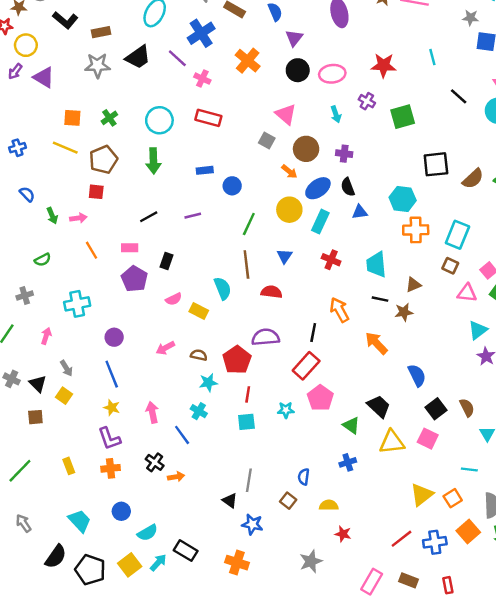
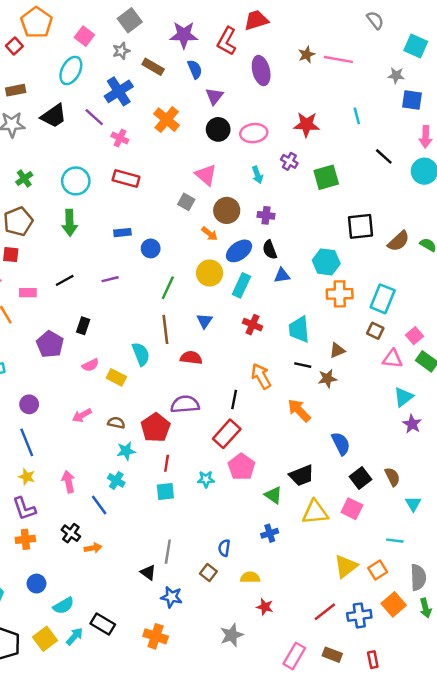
pink rectangle: (130, 248) -> (28, 293), moved
black trapezoid: (379, 406) -> (302, 476), turned 115

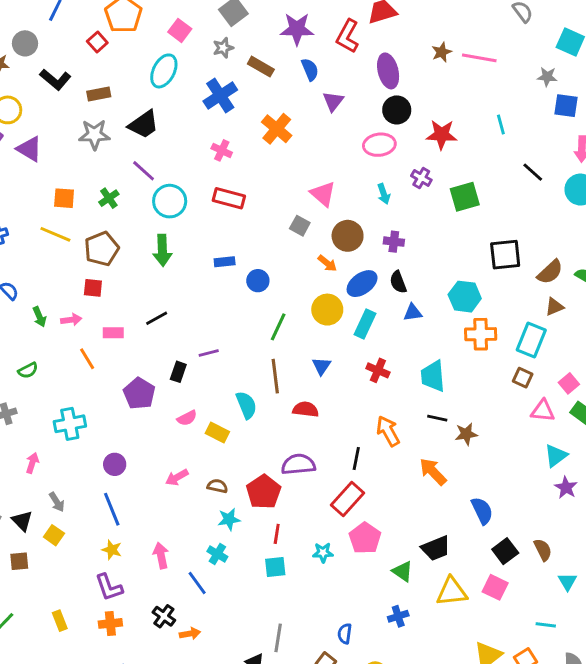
purple line: (94, 117) -> (144, 171), moved
black circle: (218, 129) -> (397, 110), moved
purple line: (110, 279) -> (209, 353), moved
brown triangle: (337, 350) -> (554, 307), moved

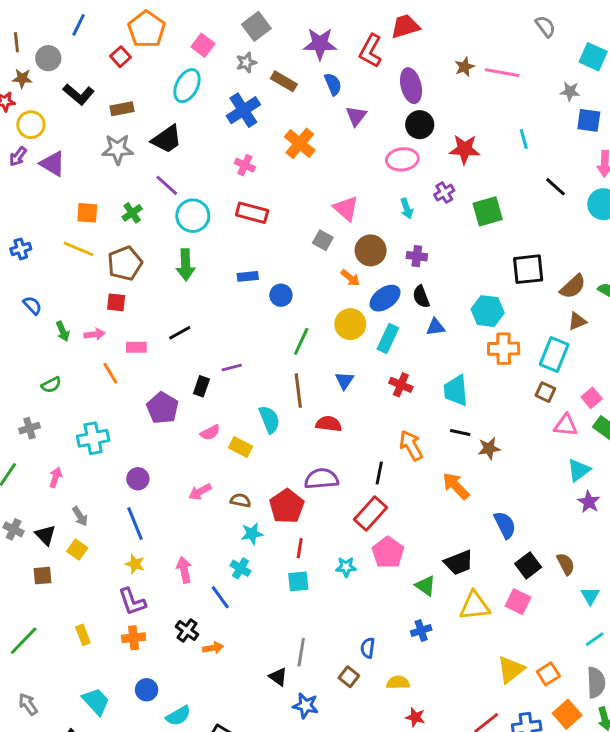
purple cross: (421, 178) -> (444, 193), turned 30
cyan line: (546, 625) -> (595, 639), moved, turned -42

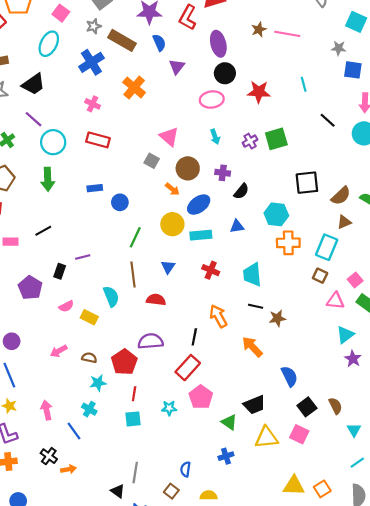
brown rectangle: (284, 81) -> (122, 40), size x1.4
purple cross: (444, 193) -> (250, 141), moved
black semicircle: (421, 297) -> (241, 191), moved, turned -119
cyan rectangle: (388, 339) -> (201, 235), turned 60
yellow triangle: (511, 670) -> (294, 486), turned 40

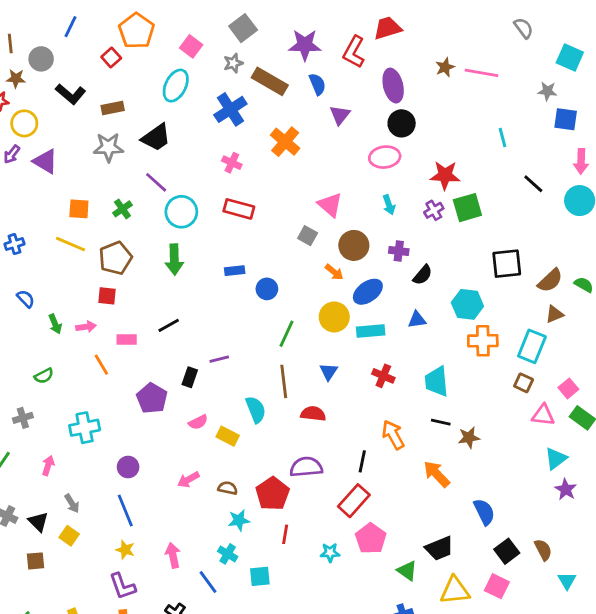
red star: (259, 92) -> (445, 175), moved
cyan square: (133, 419) -> (260, 576), moved

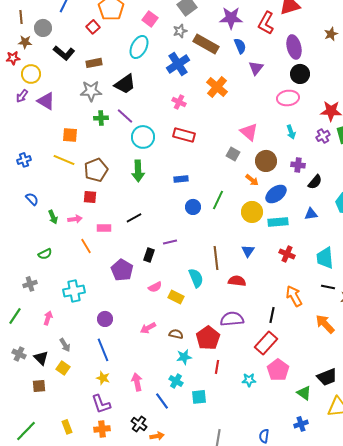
green cross: (122, 209) -> (101, 118), moved, turned 32
blue circle: (267, 289) -> (193, 207), moved
green line: (287, 334) -> (218, 200), moved

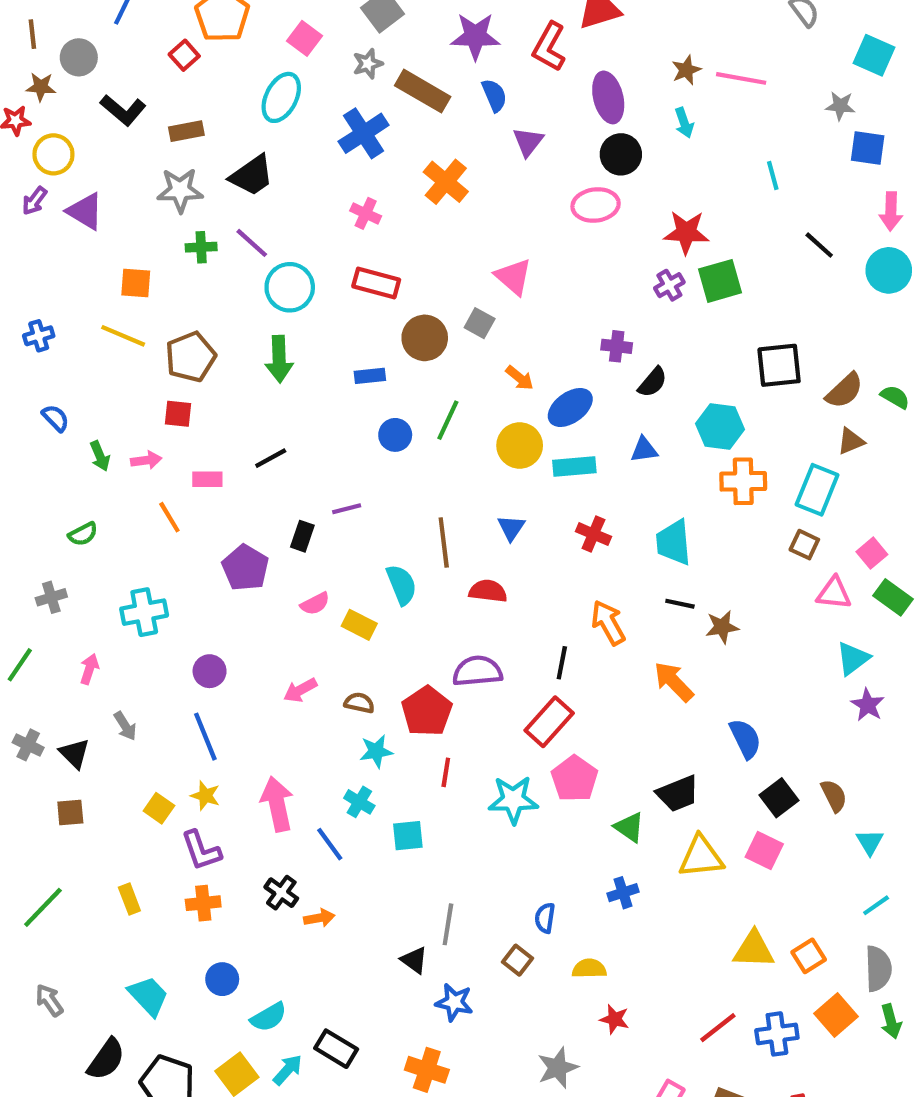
cyan arrow: (291, 132) -> (684, 123), moved
brown circle: (266, 161) -> (425, 338), moved
yellow square: (63, 368) -> (159, 808), moved
cyan star: (249, 380) -> (513, 800), size x1.6
pink arrow: (137, 382) -> (277, 804), size x1.4

